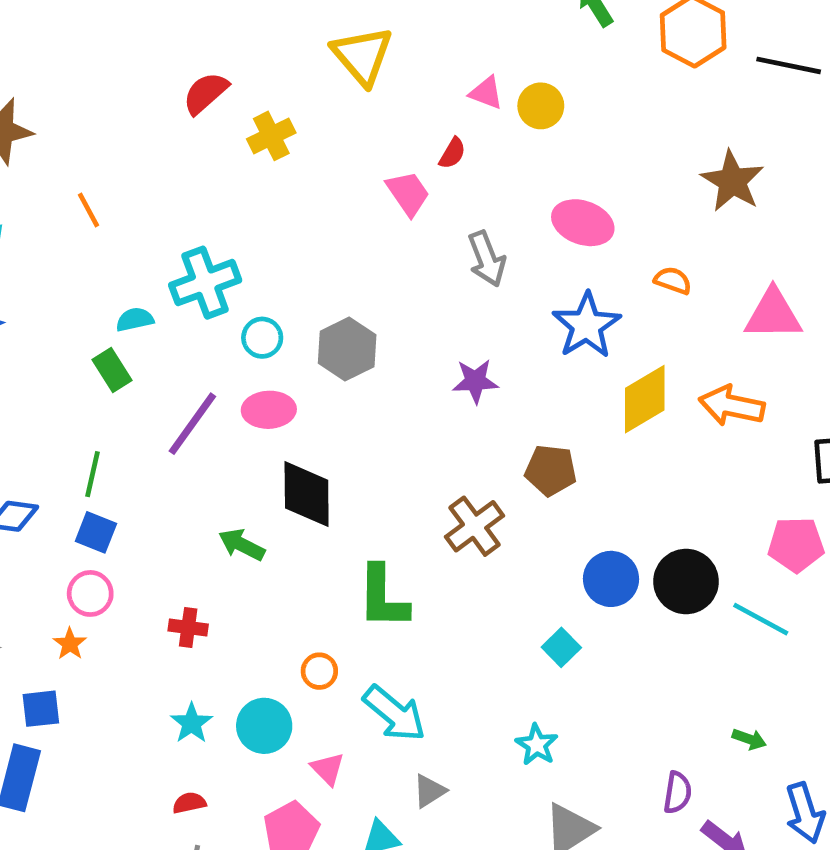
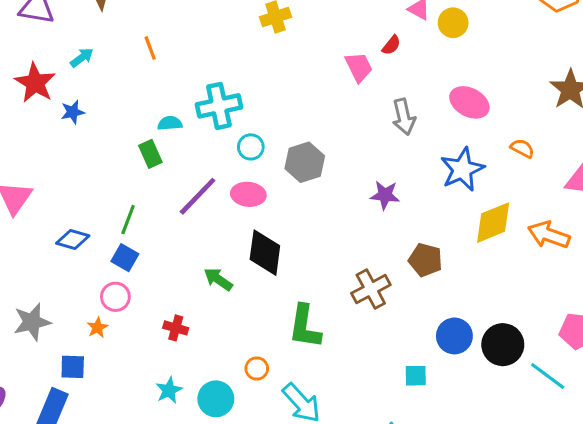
cyan square: (561, 647) -> (416, 376), turned 35

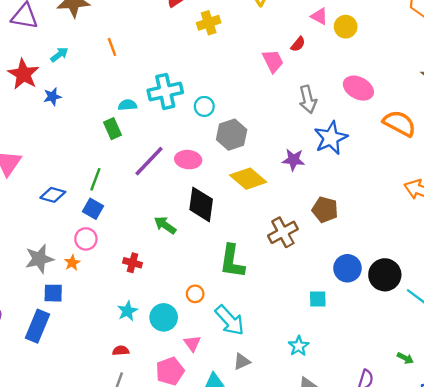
cyan circle: (251, 147) -> (204, 106), moved
orange semicircle: (522, 148) -> (399, 123), size x1.8
blue star: (462, 169) -> (331, 138), moved
yellow diamond: (493, 223) -> (248, 179), moved, turned 63
gray star: (32, 322) -> (39, 259), moved

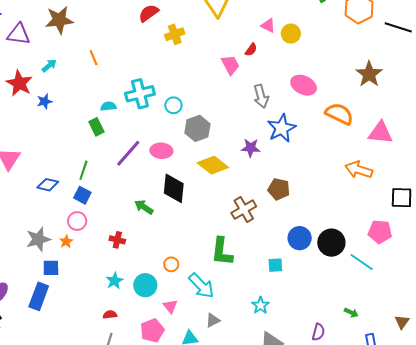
green L-shape: (232, 261) -> (222, 252), moved

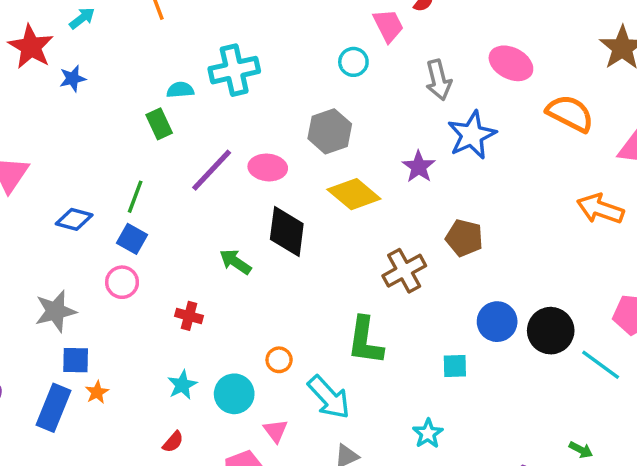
cyan circle: (173, 105) -> (353, 62), moved
purple star: (251, 148) -> (419, 167), turned 30
orange star: (66, 242) -> (97, 392), moved
red semicircle: (110, 315) -> (173, 442), turned 136

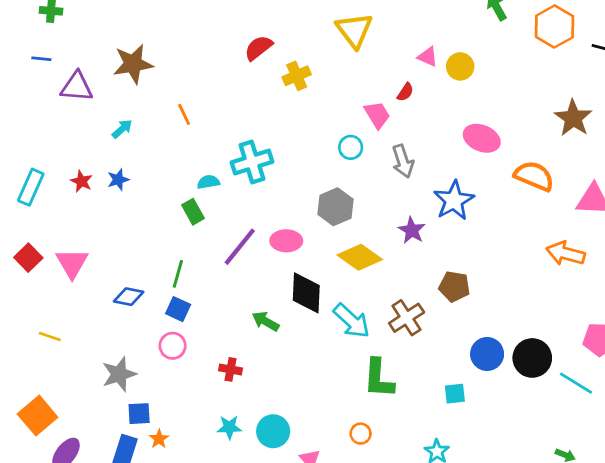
red star: (31, 47) -> (81, 181), moved, size x0.6
gray arrow: (439, 80) -> (403, 161), moved
orange circle: (279, 360) -> (361, 434), moved
cyan star: (182, 385) -> (229, 427), turned 30
cyan arrow: (329, 397) -> (352, 321), moved

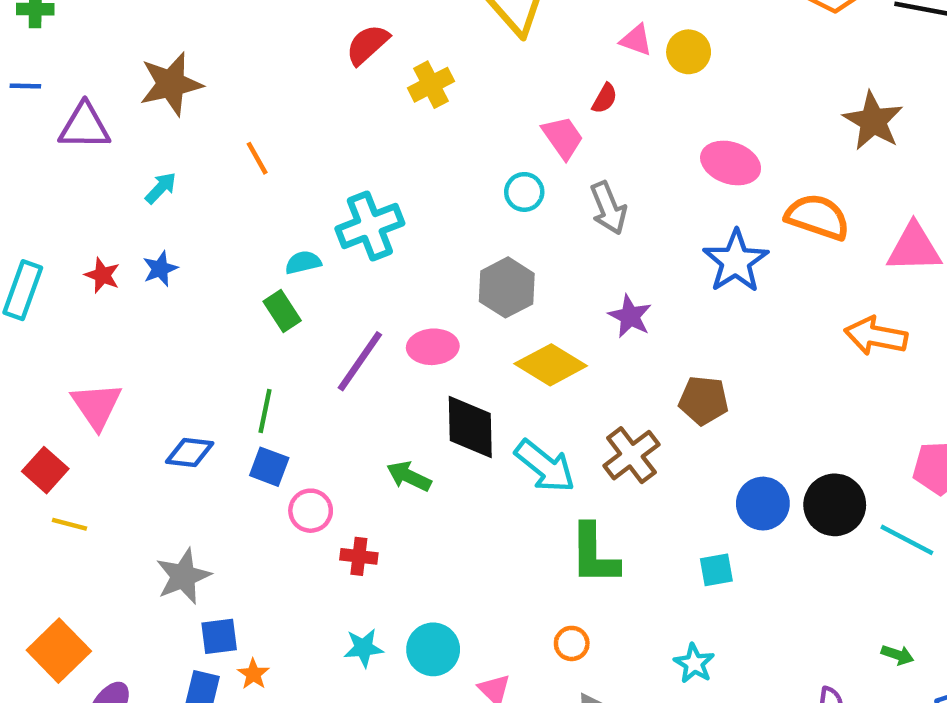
blue star: (454, 200) -> (736, 261), moved
red square: (28, 258) -> (45, 470), moved
pink circle: (173, 346) -> (311, 511), moved

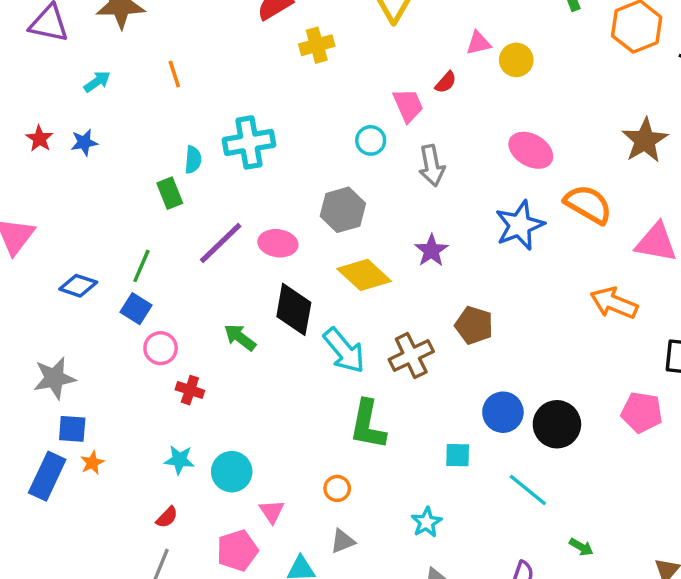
pink triangle: (636, 40) -> (478, 43), turned -44
cyan semicircle: (303, 262) -> (193, 160), turned 96
cyan line: (907, 540) -> (528, 490), moved

